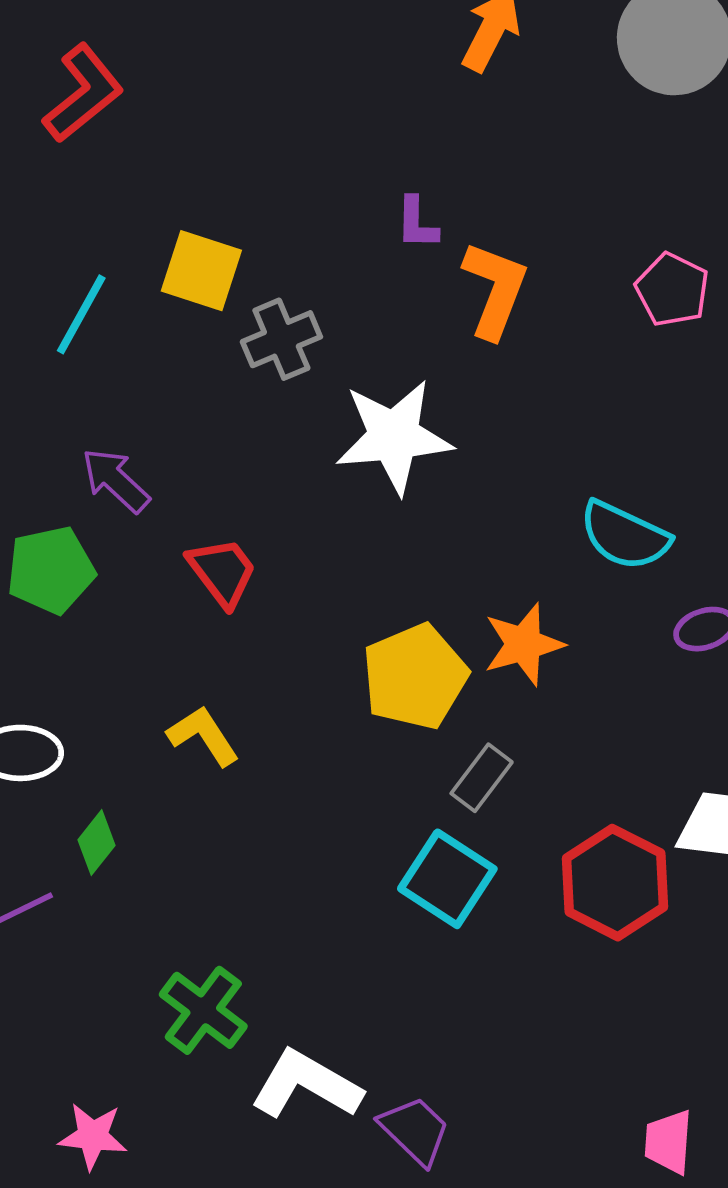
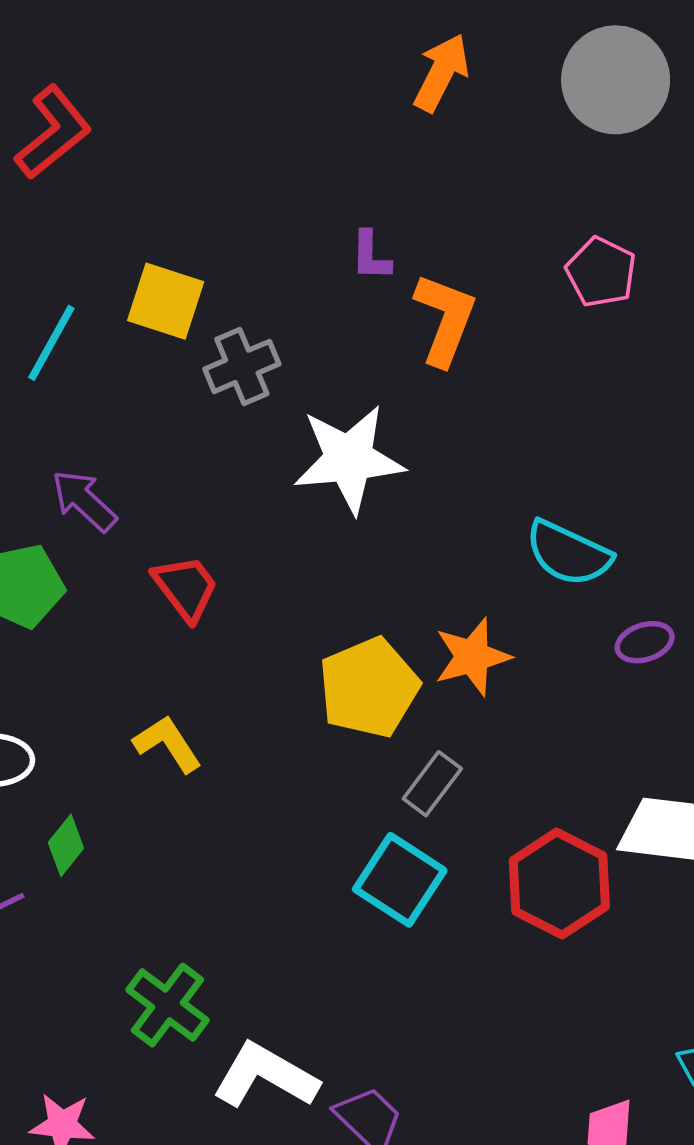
pink pentagon: (672, 290) -> (601, 272), moved

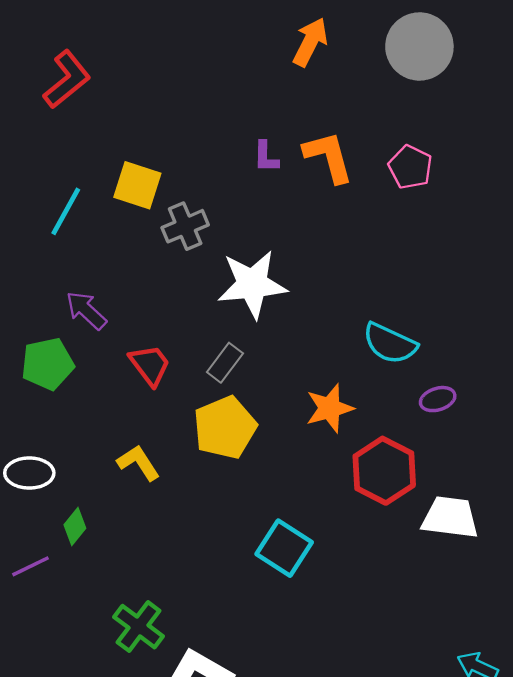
orange L-shape: (445, 319) -> (328, 157), moved, turned -36
yellow pentagon: (369, 688) -> (225, 428), moved
gray rectangle: (432, 784) -> (225, 363), moved
red hexagon: (559, 883) -> (384, 471), moved

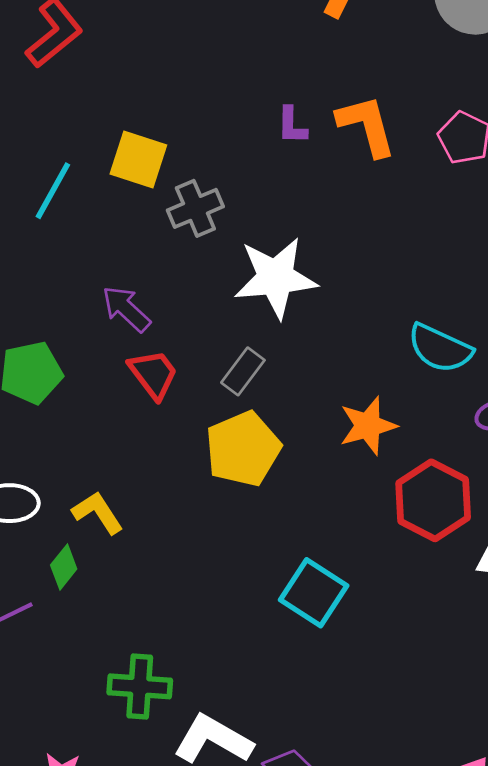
purple arrow: (86, 310) -> (126, 309), moved
yellow L-shape: (139, 463) -> (98, 513), moved
green cross: (139, 627) -> (140, 686), turned -33

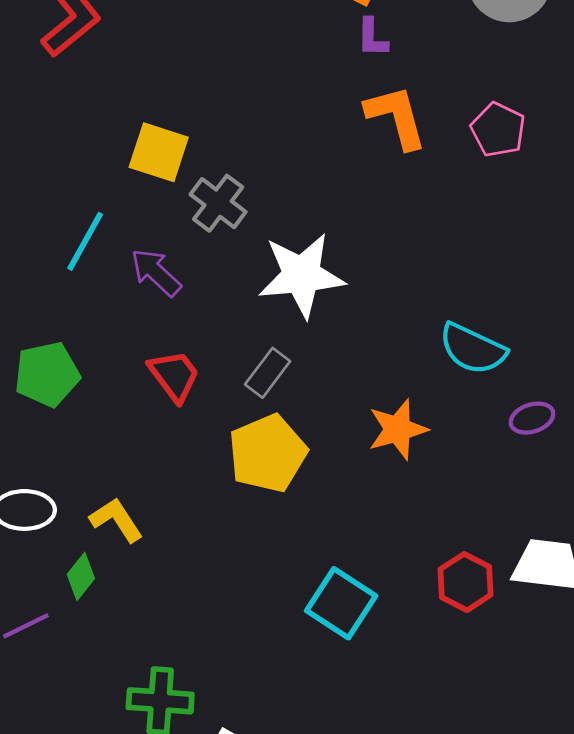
purple L-shape: (292, 126) -> (372, 38), moved
cyan line: (53, 191) -> (85, 241), moved
gray cross: (195, 208) -> (218, 203), turned -30
purple arrow: (126, 309) -> (156, 272), moved
red hexagon: (433, 500) -> (466, 582), moved, size x0.7

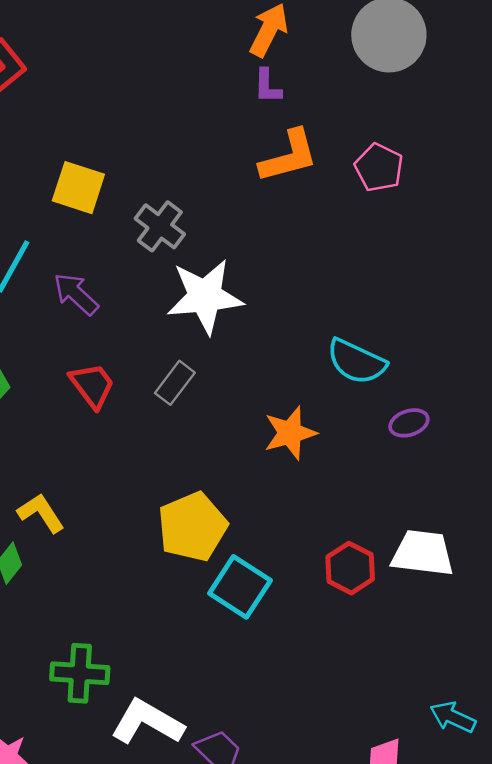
orange L-shape: (396, 117) -> (289, 156), turned 90
gray cross: (218, 203) -> (160, 226), moved
yellow pentagon: (268, 453) -> (192, 527), moved

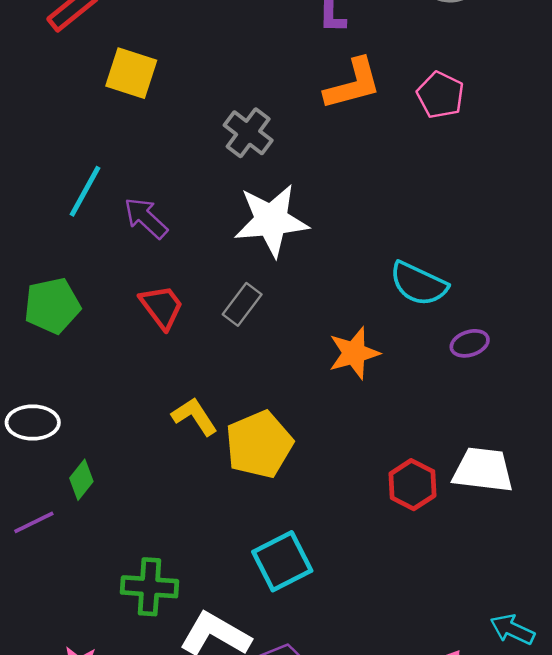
yellow square: (78, 188) -> (131, 73), moved
gray cross: (160, 226) -> (248, 133), moved
yellow L-shape: (41, 513) -> (195, 416), moved
cyan square: (240, 587) -> (282, 561), moved, turned 30

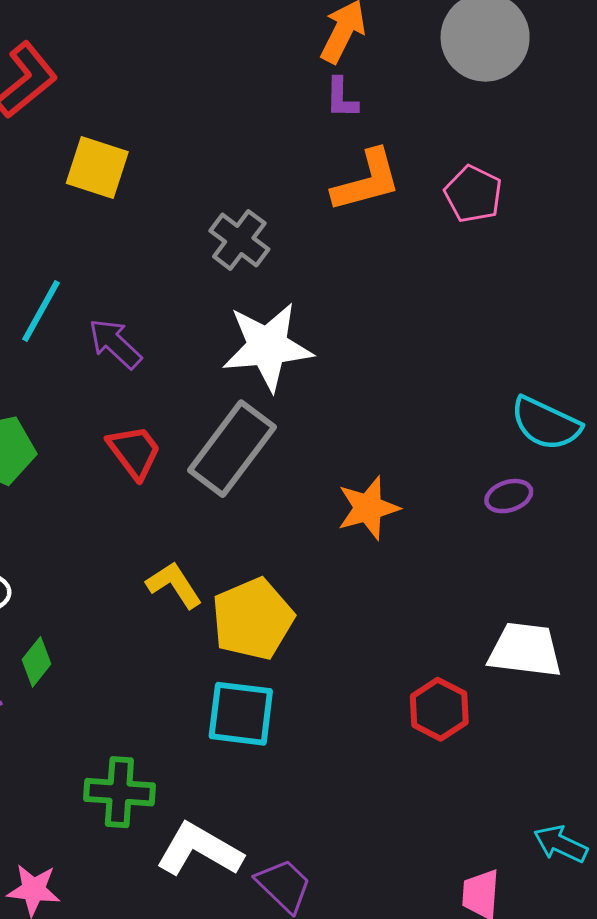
cyan semicircle: (419, 284) -> (546, 424), moved
gray rectangle: (242, 304) -> (232, 449), size x1.8
red hexagon: (412, 485) -> (439, 709), moved
cyan square: (282, 561) -> (241, 714), moved, turned 34

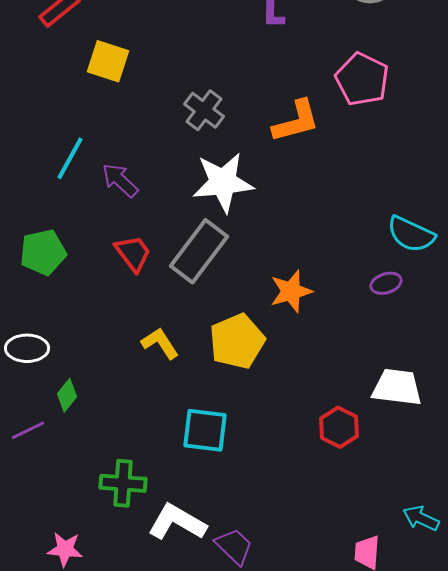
orange L-shape: (367, 181) -> (296, 121), moved
pink pentagon: (473, 194) -> (362, 79), size x1.4
yellow pentagon: (253, 619) -> (237, 341), moved

